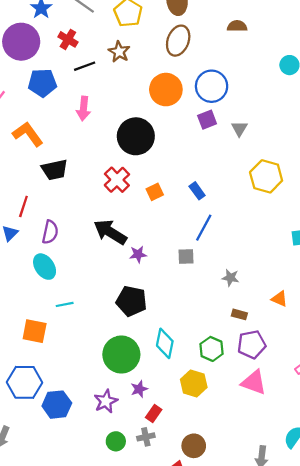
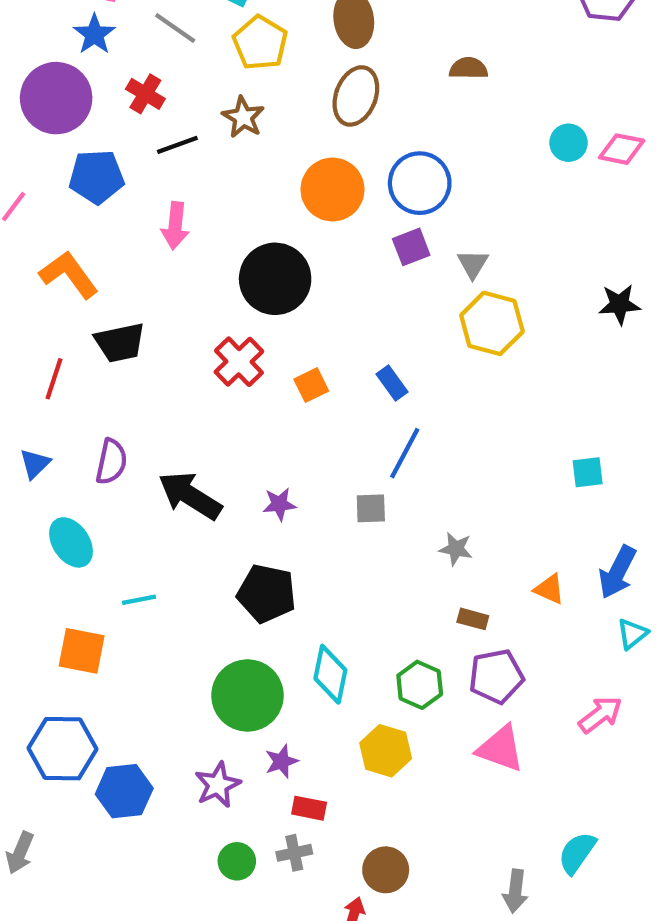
yellow hexagon: (266, 176) -> (492, 323), moved
red line: (23, 206) -> (54, 379), moved
black arrow: (110, 232) -> (190, 496), moved
cyan ellipse: (45, 267) -> (71, 542), moved
red rectangle: (154, 414) -> (309, 808), turned 66

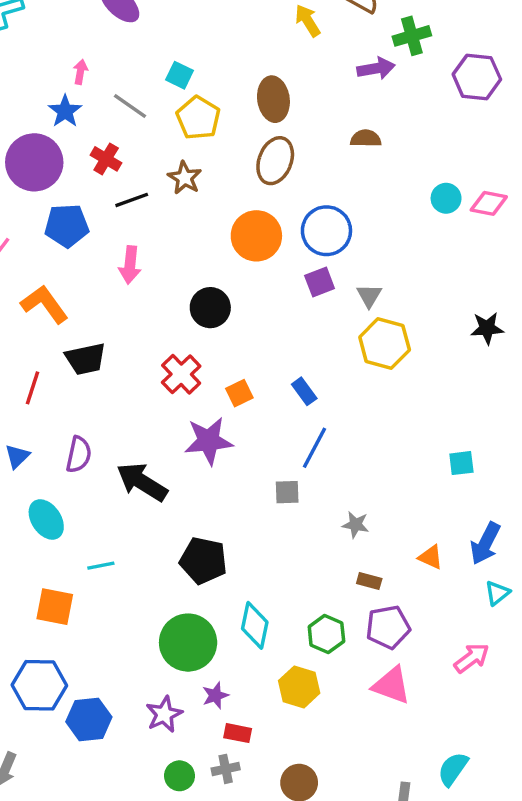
black circle: (275, 279) -> (210, 308), size x0.7
purple star: (279, 504) -> (209, 441), moved, size x1.8

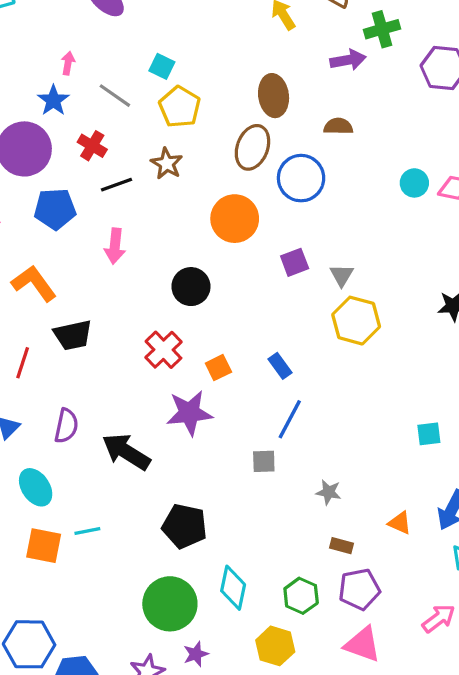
brown ellipse: (273, 99) -> (274, 96), moved
blue circle: (326, 231) -> (301, 178), moved
orange square: (55, 607) -> (44, 546), moved

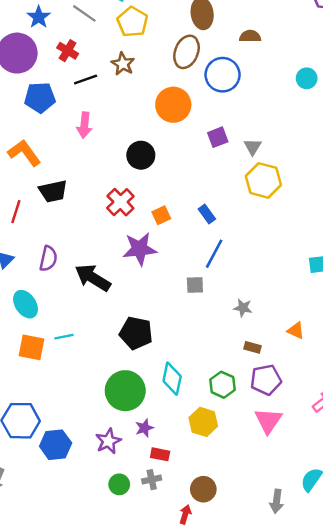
pink triangle: (363, 644) -> (268, 421), turned 44

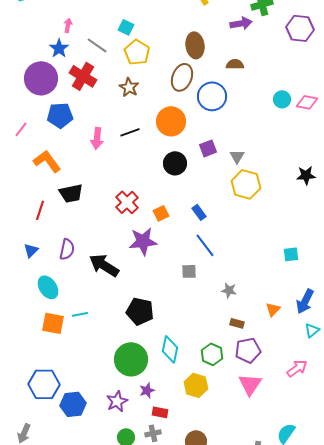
red cross: (68, 51) -> (83, 76), size x1.5
black line: (86, 80) -> (130, 132), moved
black circle: (141, 155) -> (175, 163), moved
blue line: (214, 254) -> (205, 245), turned -65
orange triangle: (296, 331) -> (273, 309), turned 49

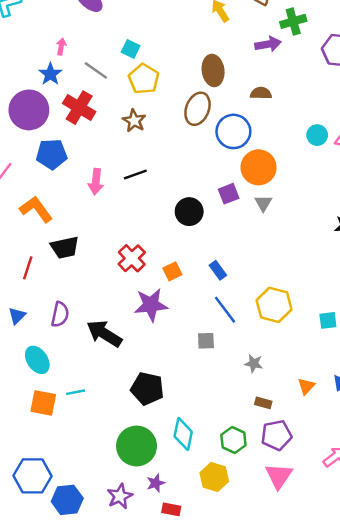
orange circle: (171, 121) -> (259, 167), moved
yellow hexagon: (246, 184) -> (274, 305), moved

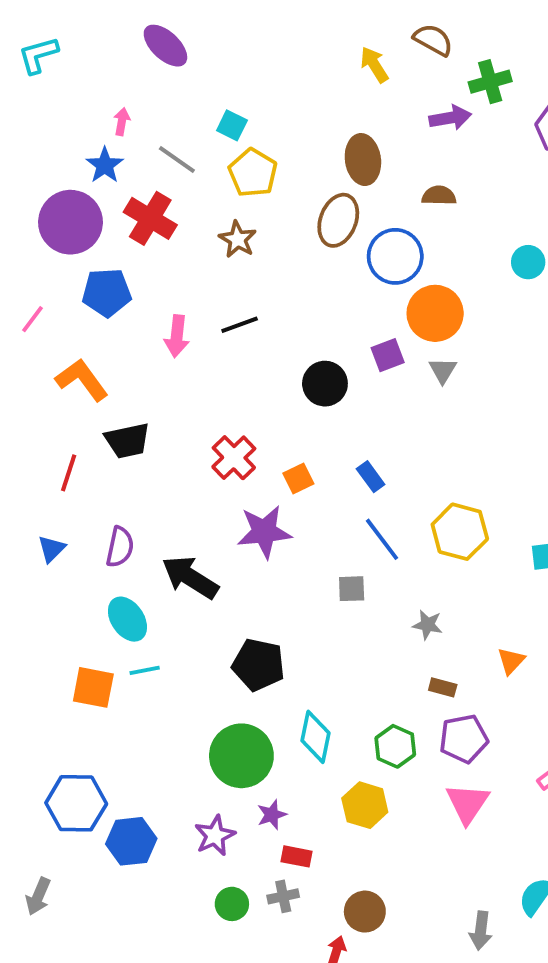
cyan ellipse: (37, 360) -> (127, 619), moved

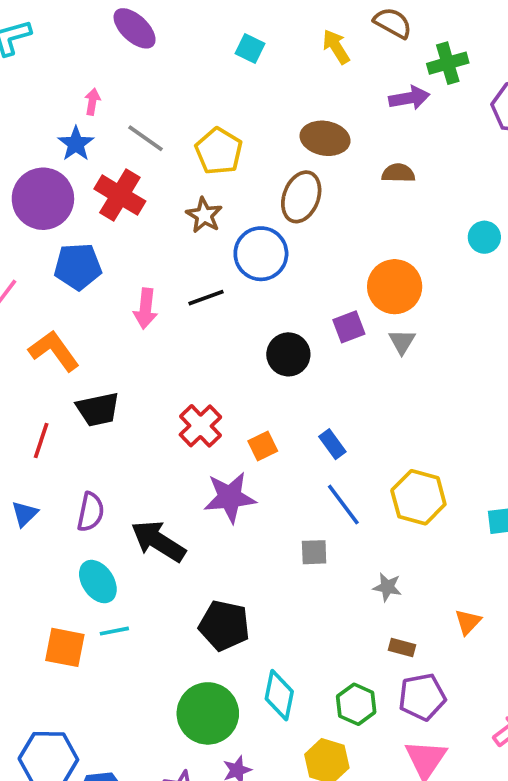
cyan square: (232, 125) -> (250, 49), moved
brown ellipse: (363, 160) -> (325, 138), turned -72
blue circle: (395, 256) -> (261, 254), moved

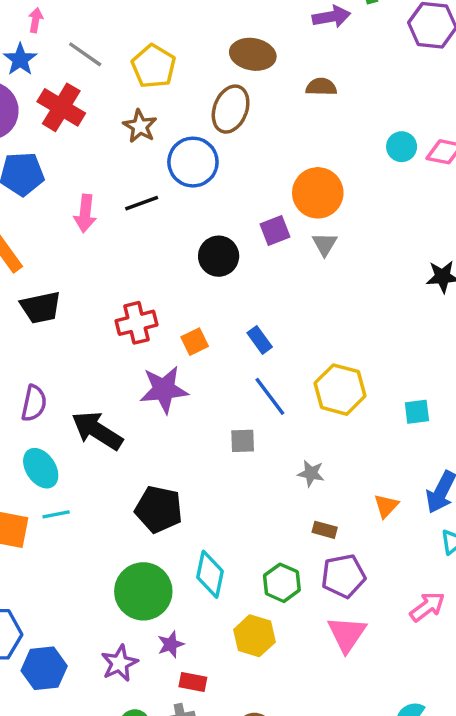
red cross: (200, 426) -> (136, 323), turned 30

